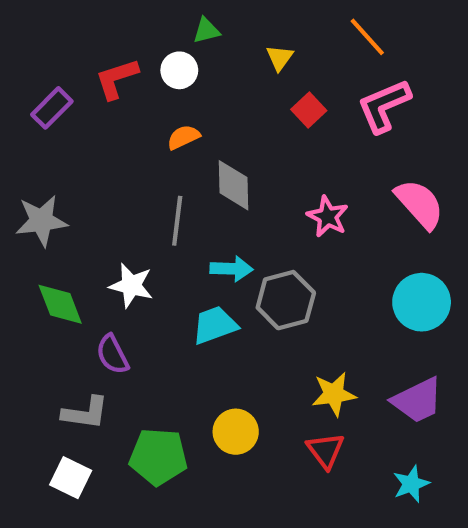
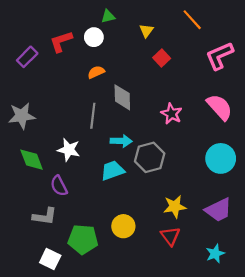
pink L-shape: (384, 106) -> (220, 56), moved
white square: (71, 478) -> (50, 259), moved

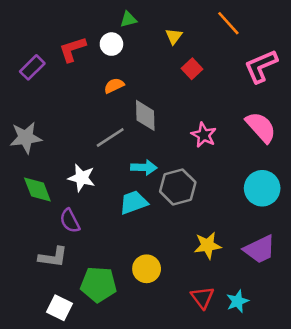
gray line: (93, 116) -> (110, 138), turned 50
red triangle: (170, 236) -> (202, 297), moved
cyan star: (215, 254) -> (237, 301), moved

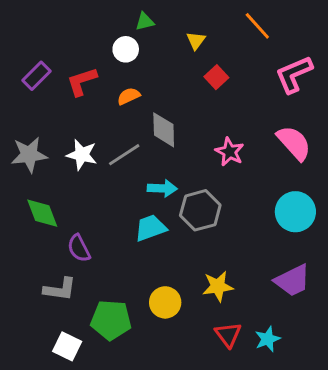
red L-shape: (72, 49) -> (82, 82), moved
white star: (82, 178) -> (82, 155), moved
yellow star: (208, 245) -> (218, 286), moved

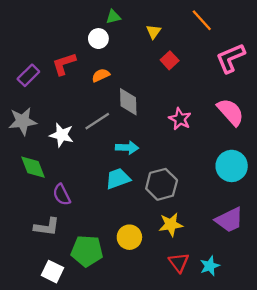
purple rectangle: (36, 76) -> (28, 75), moved
white star: (82, 155) -> (62, 135), moved
gray hexagon: (200, 210) -> (162, 184), moved

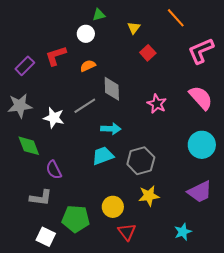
red triangle: (179, 262) -> (127, 232), moved

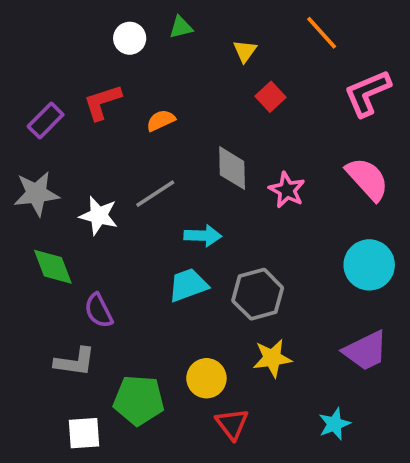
white circle: (86, 34) -> (130, 38), moved
gray diamond: (112, 89) -> (232, 168), moved
white square: (46, 237) -> (84, 433), turned -30

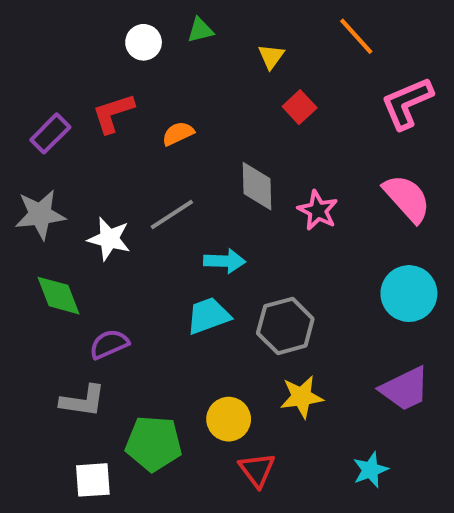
purple semicircle: (99, 311) -> (109, 344), turned 93

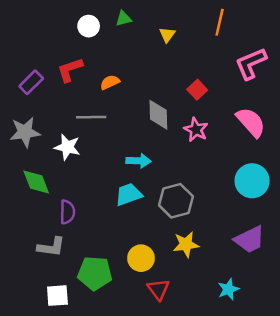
orange line: (356, 36) -> (220, 22), turned 55
red square: (300, 107) -> (197, 90), moved
gray line: (172, 215) -> (91, 117), moved, turned 32
purple semicircle: (109, 344) -> (67, 212), turned 115

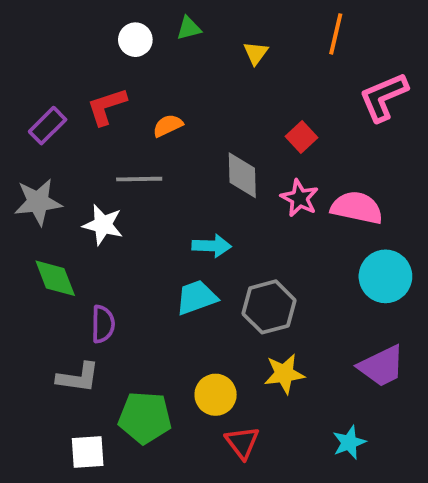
pink semicircle: (251, 122) -> (357, 208), moved, turned -36

